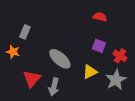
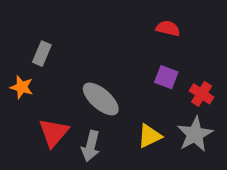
yellow triangle: (90, 72) -> (149, 136), moved

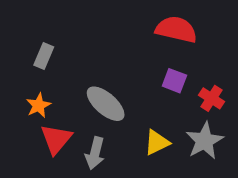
red semicircle: (168, 28) -> (176, 30), size x1.6
orange star: (22, 87) -> (38, 105), moved, turned 30

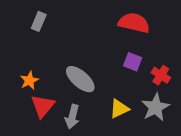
gray rectangle: (44, 56) -> (39, 21), moved

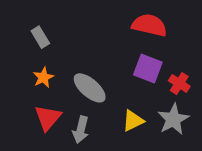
gray rectangle: (39, 21) -> (40, 37), moved, turned -54
purple square: (133, 62) -> (148, 68), size x1.4
orange star: (29, 80) -> (43, 77), moved

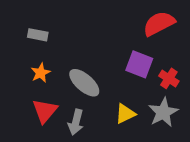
red semicircle: (149, 25) -> (159, 24), moved, turned -40
gray rectangle: (40, 37) -> (38, 35), turned -48

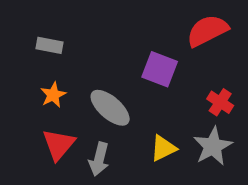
purple square: (139, 64) -> (160, 69), moved

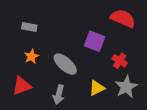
red semicircle: (207, 31) -> (123, 18), turned 50
red cross: (220, 102) -> (120, 61), moved
red triangle: (59, 144) -> (22, 86), moved, turned 30

